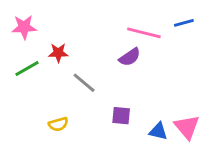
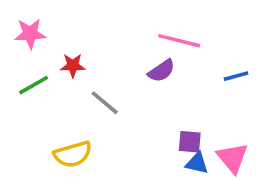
blue line: (184, 23) -> (236, 76), moved
purple square: (121, 116) -> (190, 142), moved
yellow semicircle: (58, 124) -> (73, 154), size x1.5

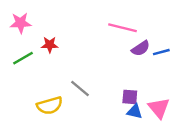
purple semicircle: (161, 71) -> (141, 48), moved
gray line: (105, 103) -> (80, 88), moved

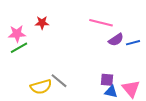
pink star: (21, 23) -> (17, 34), moved
red star: (50, 45) -> (42, 23), moved
gray line: (80, 88) -> (59, 81), moved

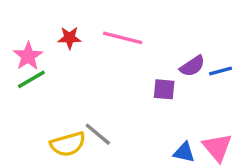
pink line: (101, 23) -> (123, 38), moved
pink star: (17, 34) -> (28, 56), turned -30
purple square: (107, 80) -> (164, 89), moved

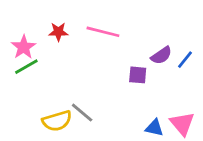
blue line: (221, 71) -> (185, 60), turned -36

